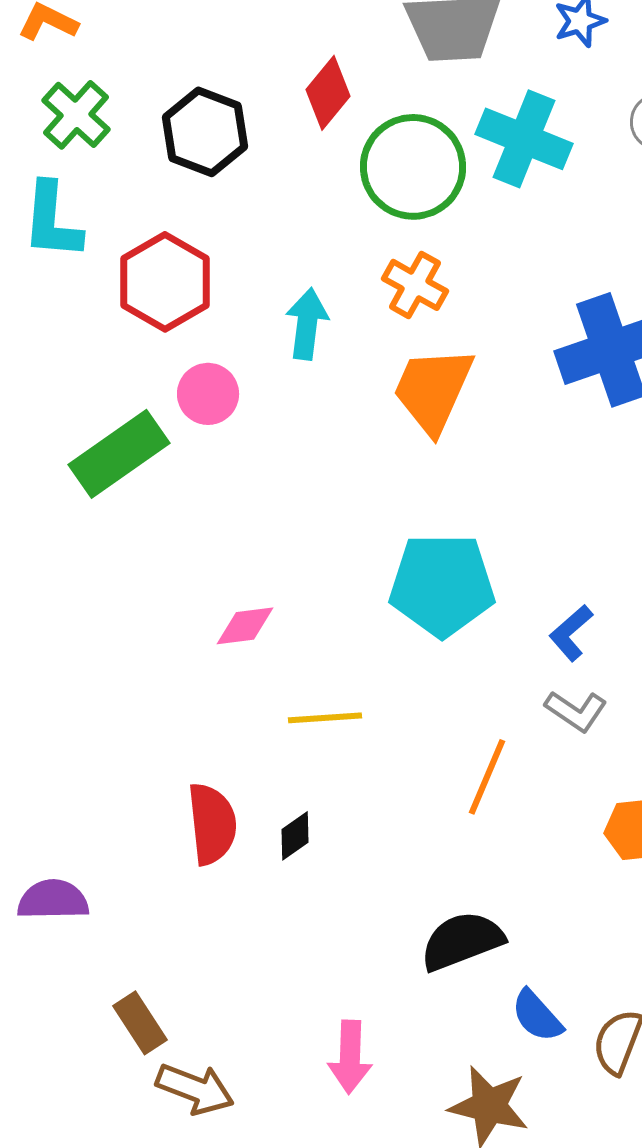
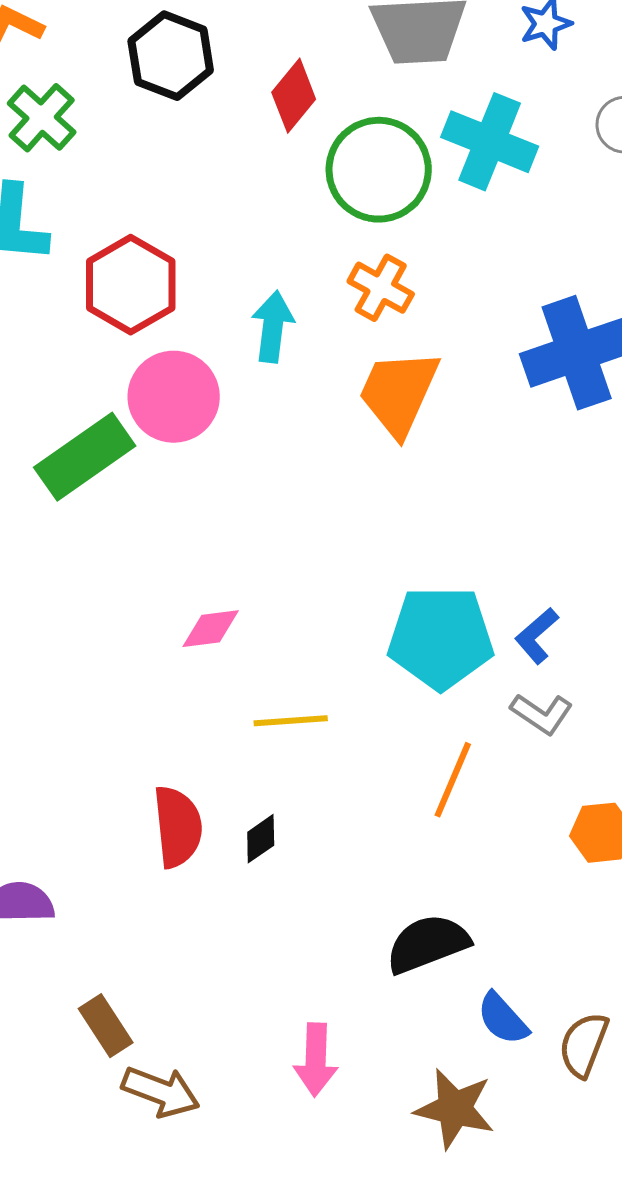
black hexagon: (205, 132) -> (171, 56), moved
pink circle: (208, 394) -> (174, 397), size x1.5
cyan pentagon: (442, 585) -> (441, 638), moved

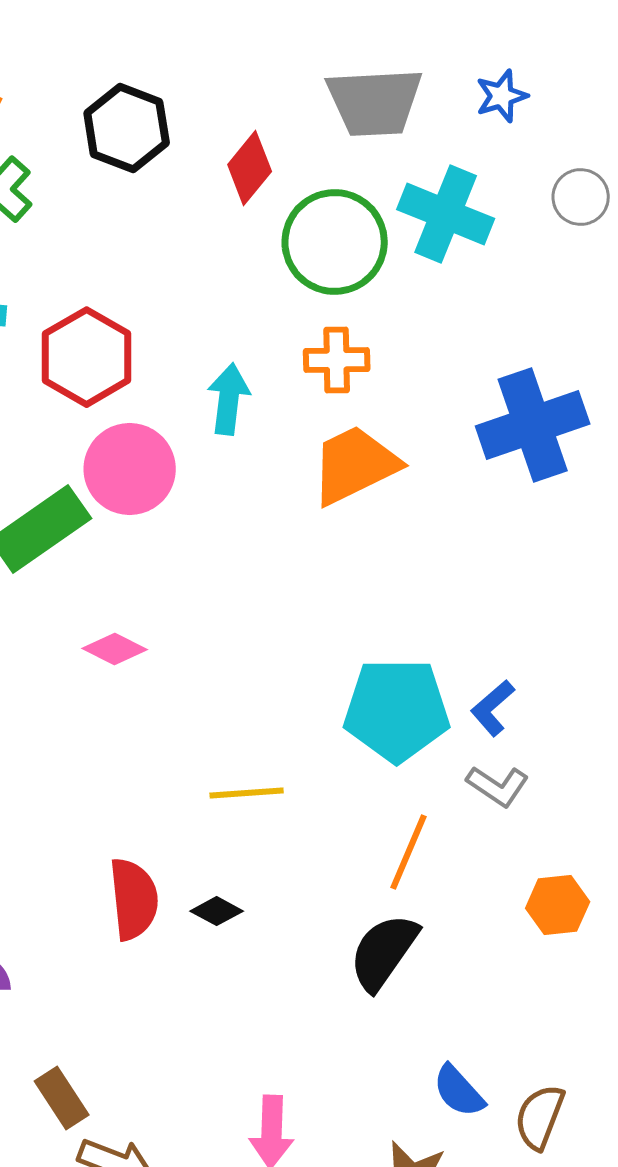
orange cross: (381, 288) -> (337, 360), turned -30
orange trapezoid: (399, 393) -> (355, 465), turned 40
pink diamond: (211, 629) -> (115, 649), moved, turned 34
black diamond: (261, 839) -> (217, 911), turned 63
black semicircle: (428, 944) -> (384, 952), moved, turned -34

